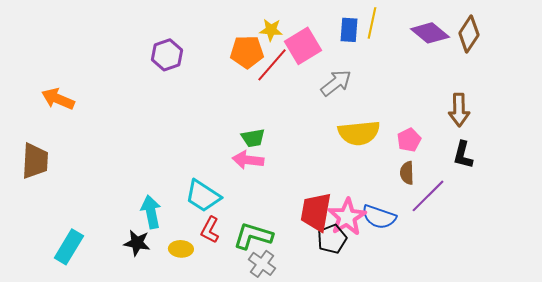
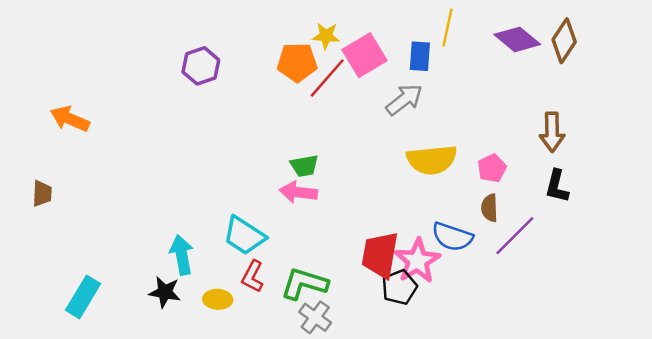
blue rectangle: (349, 30) -> (420, 56), moved
brown trapezoid: (35, 161) -> (42, 193), size x0.6
blue semicircle: (379, 217) -> (452, 237), moved

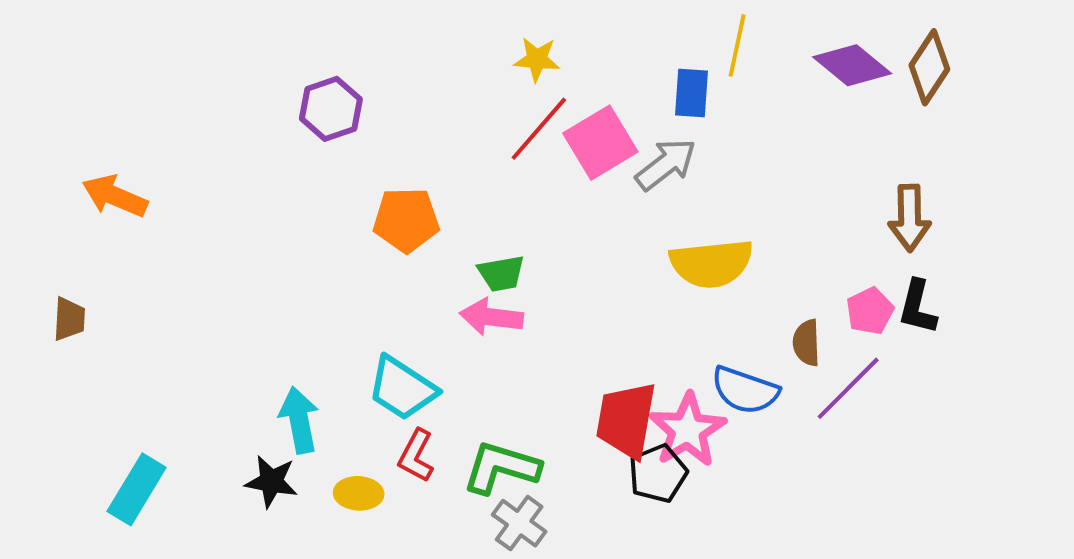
pink square: (364, 55) -> (600, 143), moved
orange pentagon: (297, 62) -> (406, 220), moved
pink pentagon: (492, 168) -> (870, 311), moved

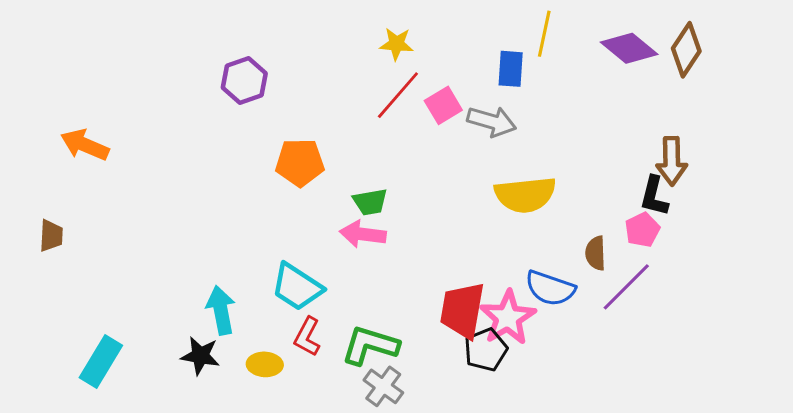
pink square: (600, 143) -> (443, 105), size x0.7
gray arrow: (666, 164) -> (492, 121), turned 54
black L-shape: (918, 307) -> (654, 196), moved

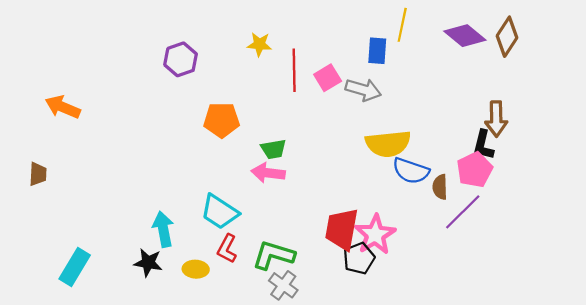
yellow star: (396, 44) -> (259, 44), moved
red line: (398, 95) -> (294, 70), turned -42
pink pentagon: (642, 230) -> (475, 170), size x1.4
blue semicircle: (550, 288) -> (411, 171), moved

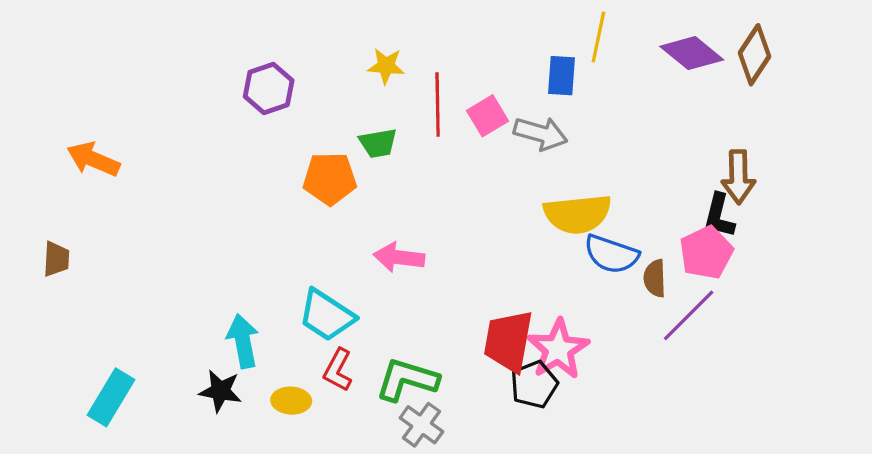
green trapezoid: (274, 149) -> (378, 143), moved

